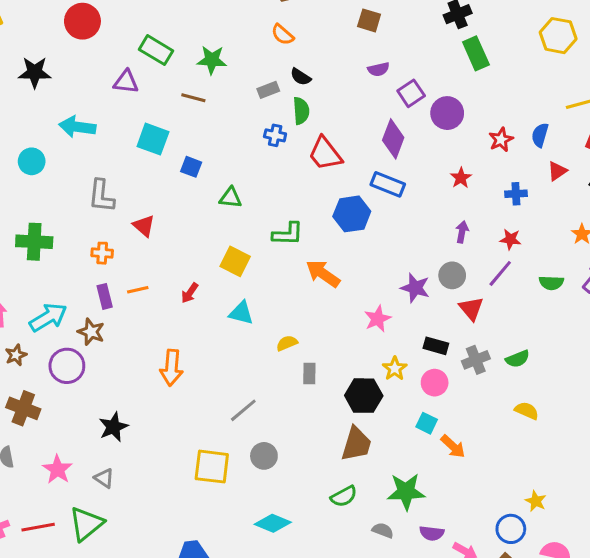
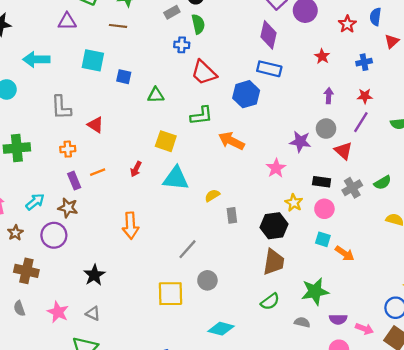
red trapezoid: (325, 154) -> (204, 73), moved
cyan triangle: (241, 313) -> (176, 178), size x1.4
cyan arrow: (48, 317) -> (35, 202), size x0.7

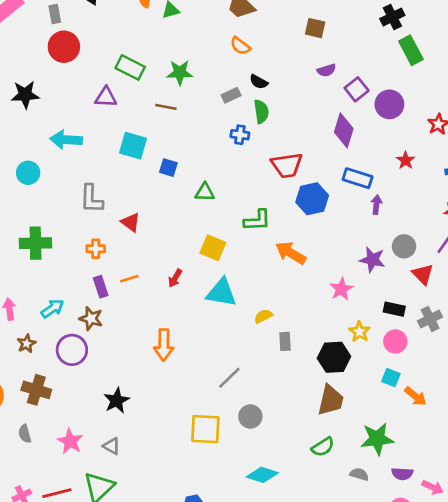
blue rectangle: (269, 69) -> (358, 178), moved
red trapezoid: (204, 73) -> (287, 165), moved, turned -56
purple arrow: (329, 96) -> (376, 205), moved

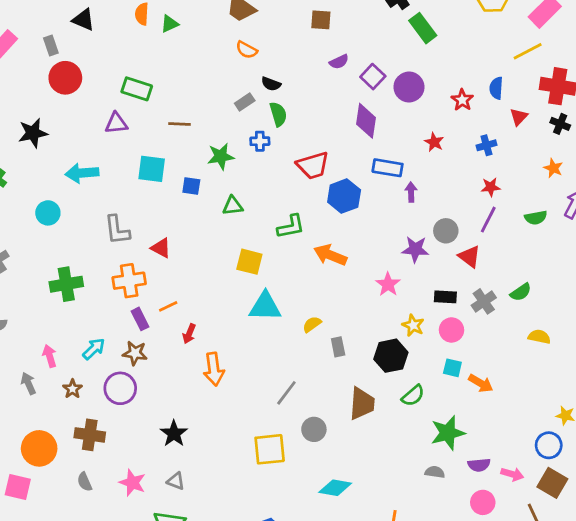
green star: (180, 73) -> (221, 156), moved
orange cross: (96, 249) -> (129, 281), size x1.6
red arrow: (175, 278) -> (189, 334), moved
brown trapezoid: (331, 400) -> (362, 404), moved
green semicircle: (323, 447) -> (413, 396), moved

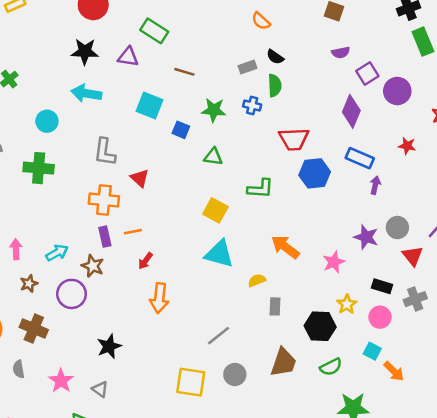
black star: (33, 133) -> (85, 52), moved
red star: (434, 142) -> (407, 146), turned -30
orange arrow: (330, 255) -> (285, 247), moved
green cross: (66, 284) -> (39, 168), moved

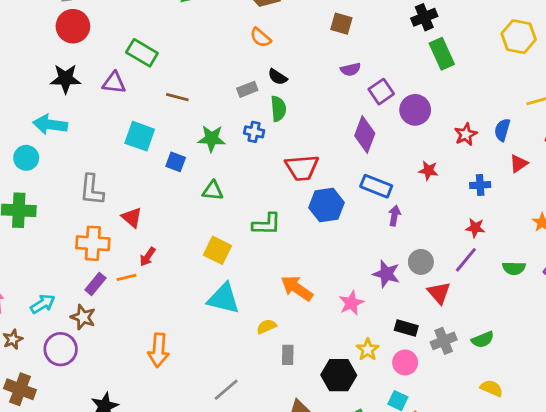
cyan arrow: (86, 93) -> (50, 125), moved
purple rectangle: (105, 237) -> (95, 284), turned 54
red arrow: (145, 261) -> (148, 257), moved

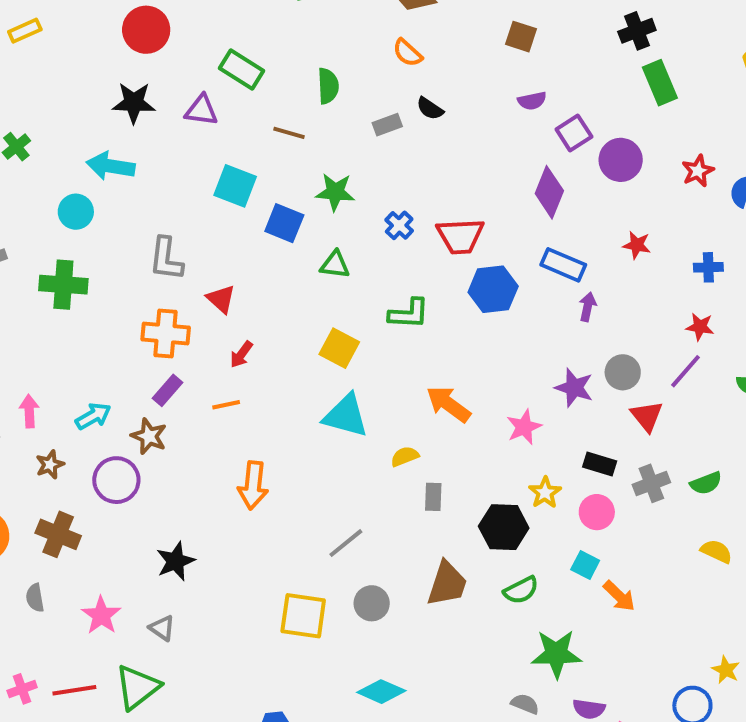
green semicircle: (278, 109) -> (328, 86), moved
blue cross: (254, 132) -> (399, 225), moved, turned 30
red star: (466, 134) -> (698, 171), moved
blue square: (176, 162) -> (284, 223), size x1.4
orange line: (126, 277) -> (226, 405), moved

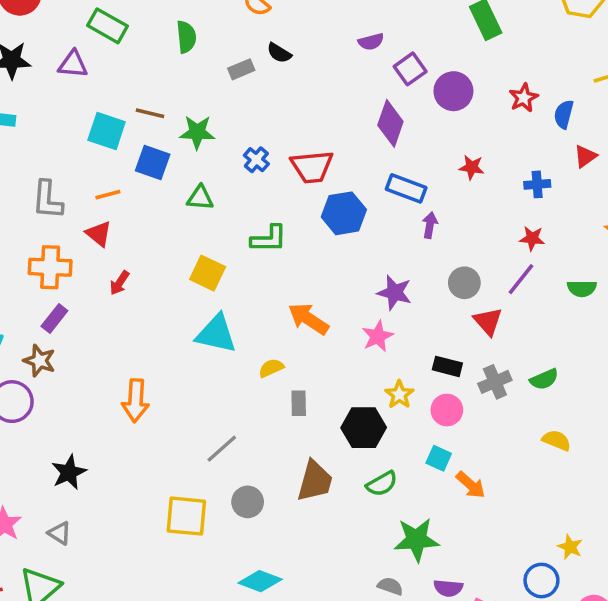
brown line: (289, 133) -> (150, 113), moved
purple star: (574, 388) -> (394, 293), moved
orange line: (226, 405) -> (108, 195), moved

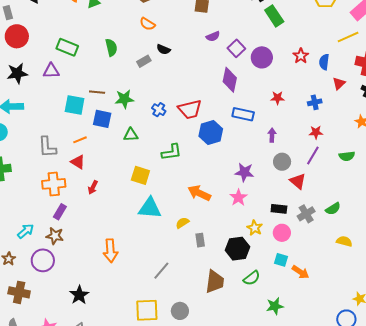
purple arrow: (430, 225) -> (272, 135), moved
gray circle: (248, 502) -> (180, 311), moved
green star: (416, 540) -> (275, 306), size x0.7

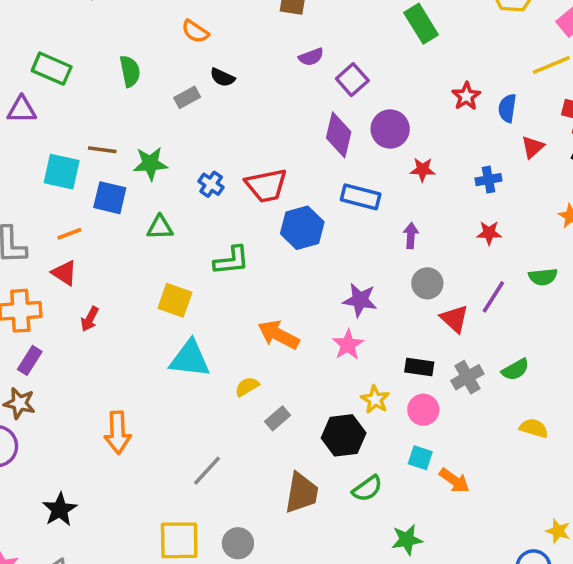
purple circle: (262, 57) -> (390, 129), moved
purple line: (313, 155) -> (493, 297), moved
gray rectangle: (200, 240) -> (278, 418), turned 56

